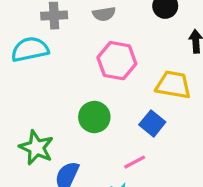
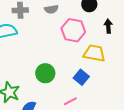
pink hexagon: (117, 61) -> (73, 30), moved

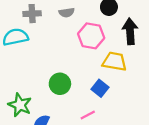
black arrow: (108, 26) -> (130, 31), size x1.6

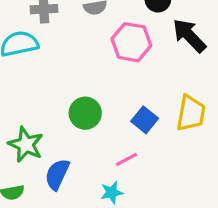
black arrow: (130, 31) -> (189, 36), turned -40
yellow trapezoid: (115, 61) -> (191, 113), moved, turned 90

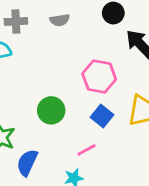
pink hexagon: (131, 42) -> (99, 77), moved

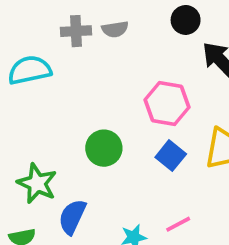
gray cross: (16, 21) -> (76, 31), moved
pink line: (86, 150) -> (178, 224), moved

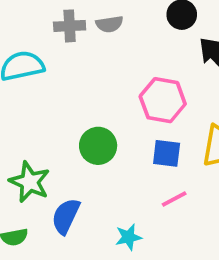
blue square: (171, 156) -> (167, 153), turned -32
pink line: (178, 224) -> (174, 199), moved

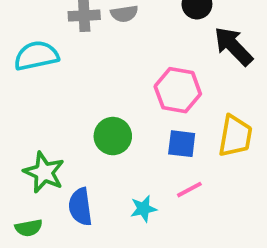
blue semicircle: (66, 216) -> (80, 207), turned -33
cyan star: (128, 237) -> (143, 209), moved

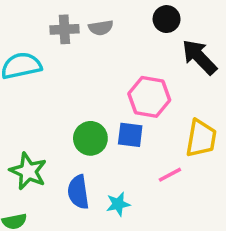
blue square: (182, 144) -> (130, 135), moved
pink line: (189, 190) -> (170, 175), moved
blue semicircle: (80, 207) -> (78, 192), moved

